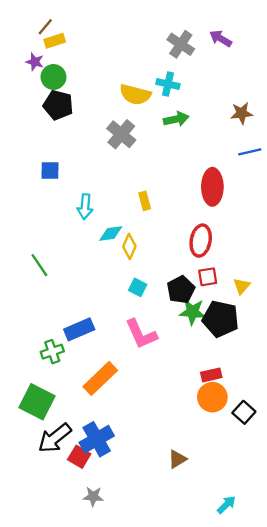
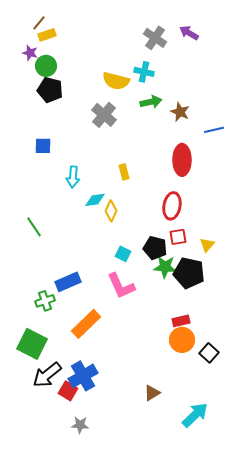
brown star: (242, 113) -> (180, 112), moved, turned 30
cyan square: (138, 287) -> (123, 254), moved
black pentagon: (181, 290) -> (155, 248), turned -30
cyan arrow: (226, 505) -> (195, 415), moved, size x1.6

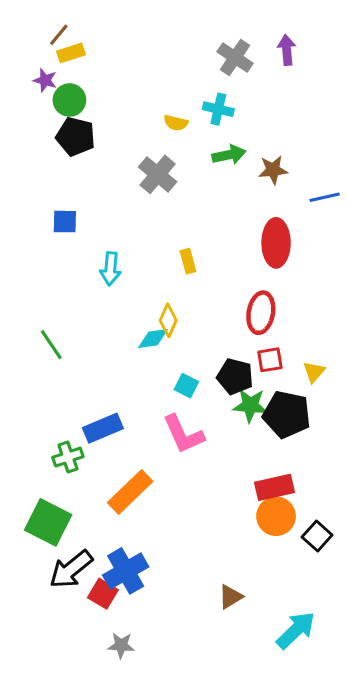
purple arrow: (189, 33) -> (287, 50), turned 54
yellow semicircle: (116, 81) -> (176, 123), size x0.6
brown star: (180, 112) -> (273, 170), turned -30
cyan diamond: (95, 200) -> (153, 339), moved
red rectangle: (181, 321) -> (275, 487), size x1.4

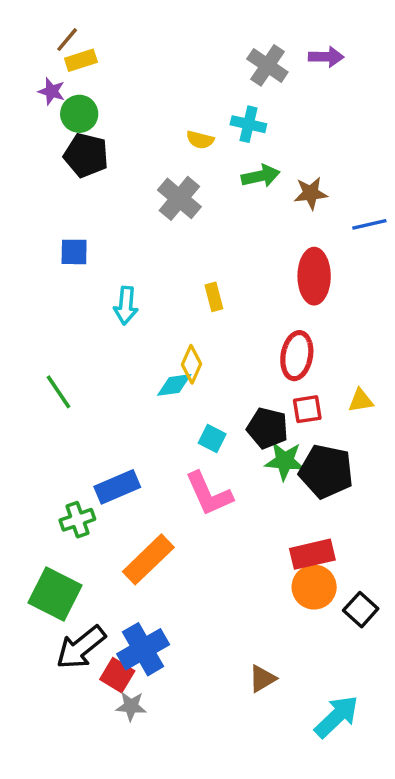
purple arrow: (287, 50) -> (326, 57), turned 96
yellow triangle: (314, 372) -> (361, 401), moved, turned 40
gray star: (121, 645) -> (131, 706), moved

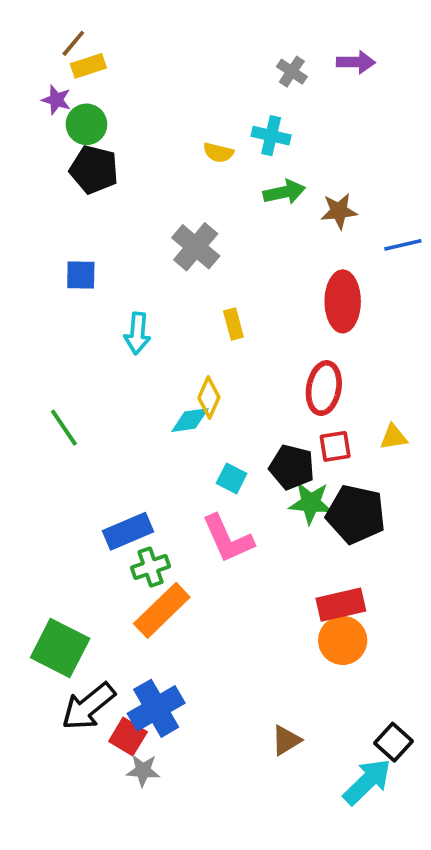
gray cross: (267, 65) -> (292, 72), size x0.7
gray cross: (179, 198) -> (196, 247), moved
green cross: (77, 520) -> (151, 567), moved
black square: (361, 610) -> (394, 742), moved

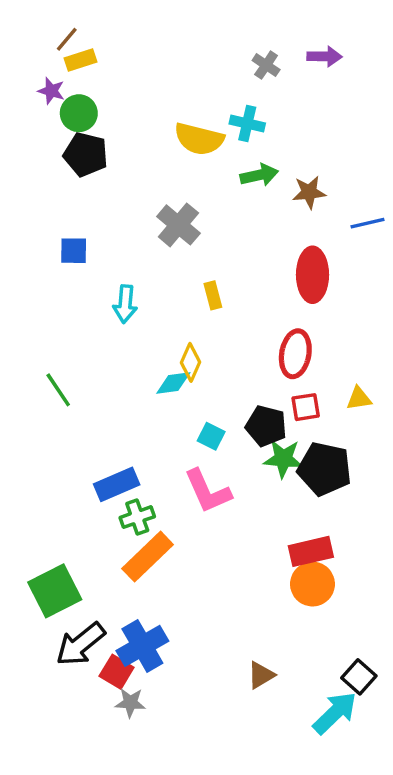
yellow semicircle: (218, 153) -> (199, 139), size x1.8
green square: (60, 648) -> (55, 591), turned 36

